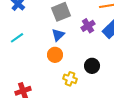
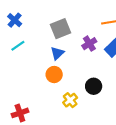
cyan line: (17, 38) -> (18, 46), moved
yellow cross: (70, 79) -> (70, 100), turned 32

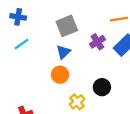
blue cross: (15, 20) -> (18, 17), turned -32

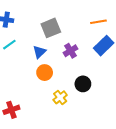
purple cross: (97, 42) -> (70, 51), moved
blue triangle: (63, 52) -> (39, 52), moved

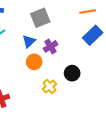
purple cross: (70, 51) -> (51, 46), moved

